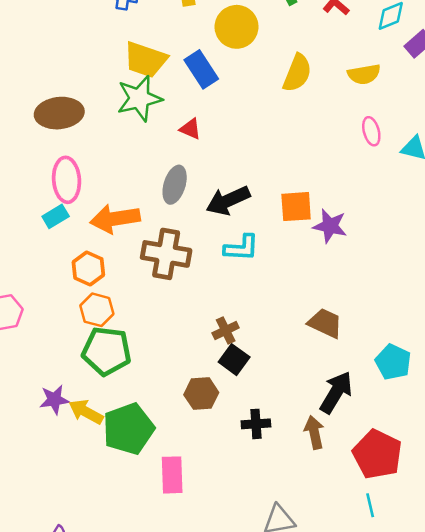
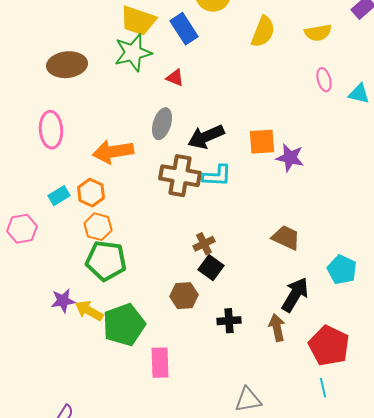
pink ellipse: (67, 180) -> (51, 130), moved
cyan rectangle: (56, 216) -> (59, 196), moved
brown cross: (166, 254) -> (180, 176), moved

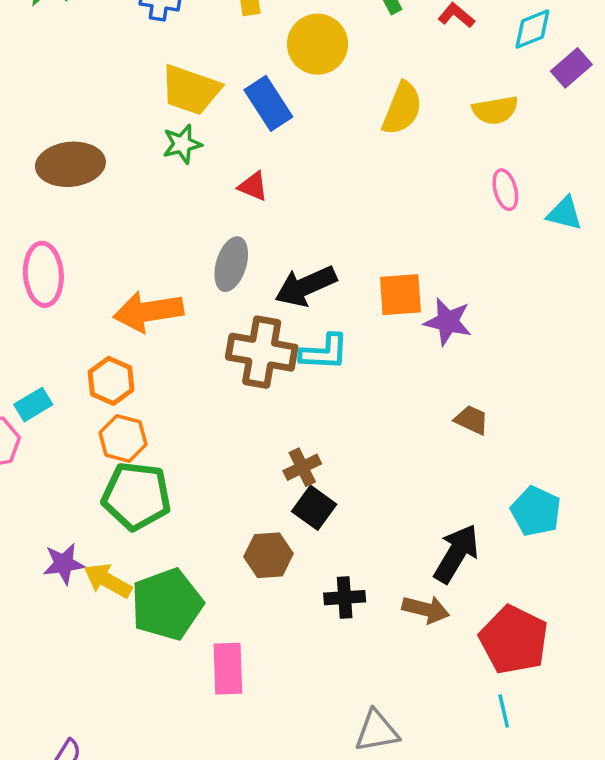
green star: (133, 53) -> (182, 144), size x0.6
cyan rectangle: (59, 196) -> (33, 405), moved
brown trapezoid: (286, 238) -> (472, 420), moved, size x0.7
brown arrow: (277, 328) -> (426, 609), turned 116

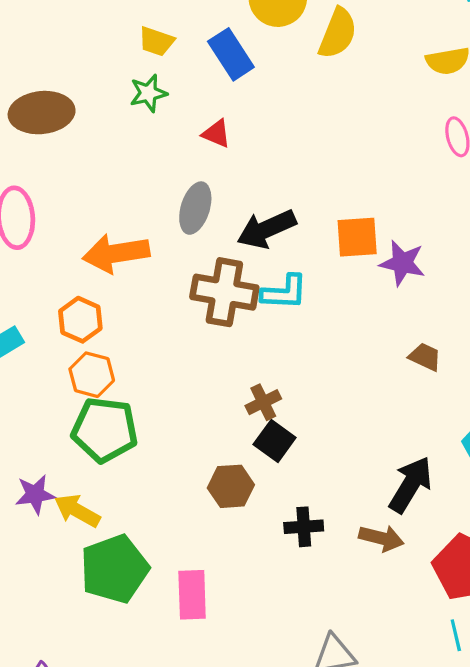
yellow trapezoid: (191, 90) -> (156, 41), size x0.6
yellow semicircle: (402, 108) -> (338, 33), moved
green pentagon: (167, 604) -> (114, 569), moved

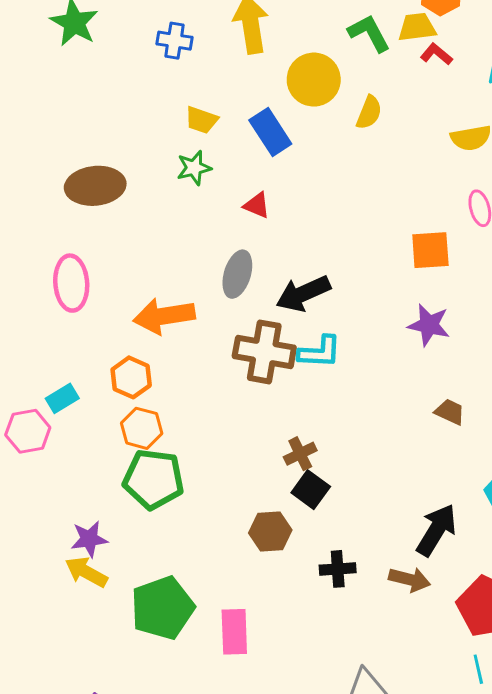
yellow semicircle: (338, 33) -> (369, 112), size x0.7
orange square: (357, 237) -> (430, 250), moved
yellow arrow: (77, 511) -> (86, 572), moved

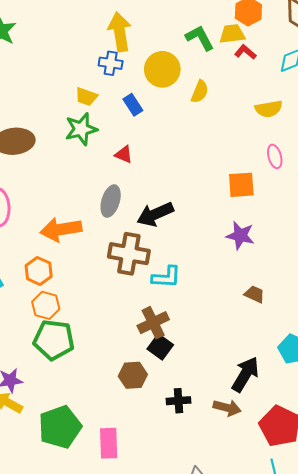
blue cross: (175, 41) -> (111, 63), moved
blue rectangle: (270, 132) -> (133, 105), size x0.7
green star: (194, 168) -> (81, 129), size x1.4
cyan L-shape: (320, 352) -> (166, 277), moved
brown cross: (300, 454) -> (153, 323), size x1.4

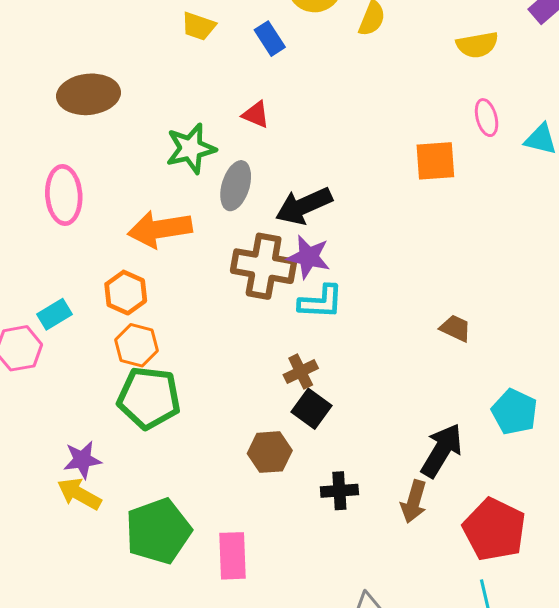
green star: (81, 129) -> (191, 149), moved
purple star: (240, 235) -> (308, 257), moved
brown cross: (153, 323) -> (301, 372), size x0.7
brown arrow: (227, 408) -> (414, 502), turned 92

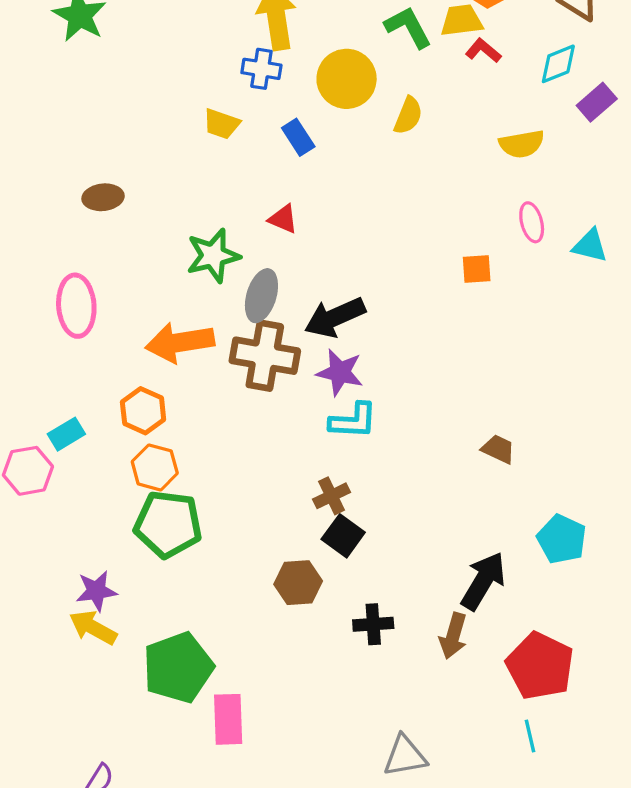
brown ellipse: (89, 94) -> (103, 197), size x0.6
orange square: (435, 161) -> (477, 269), size x0.7
brown cross: (264, 266) -> (265, 356), moved
pink rectangle: (233, 556) -> (228, 719), moved

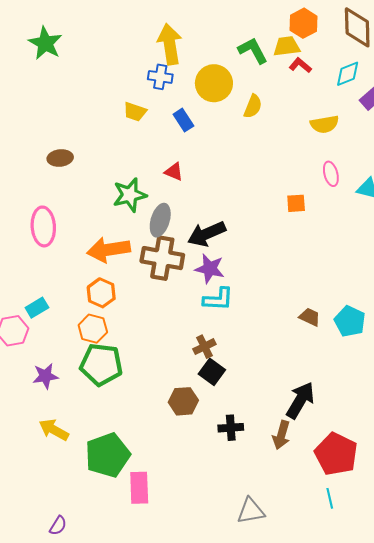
orange hexagon: (143, 411) -> (101, 293), moved
cyan pentagon: (562, 539) -> (350, 321), moved
purple star: (96, 591) -> (45, 376), moved

